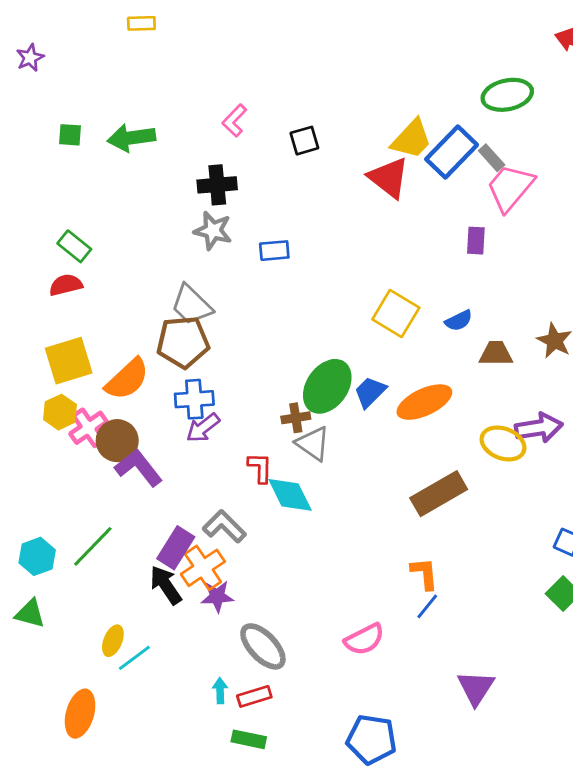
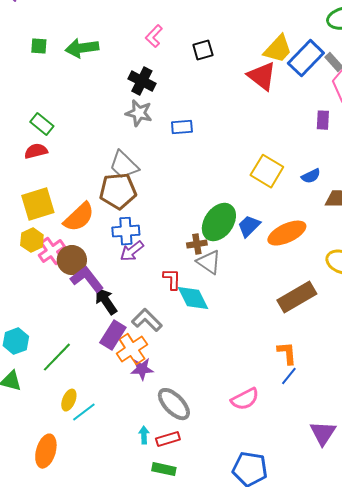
black cross: (217, 185) -> (142, 81), turned 32
green line: (93, 546) -> (57, 357), moved
black arrow: (166, 585) -> (106, 301), moved

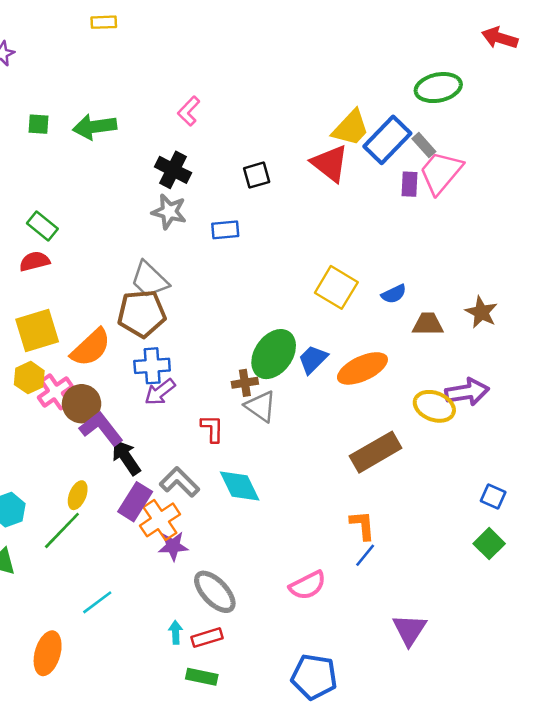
black square: (203, 50) -> (257, 175), moved
purple rectangle: (323, 120) -> (409, 184), moved
cyan diamond: (193, 298) -> (240, 486), moved
yellow ellipse: (69, 400) -> (78, 495), moved

